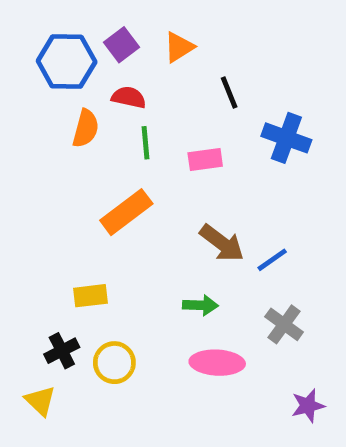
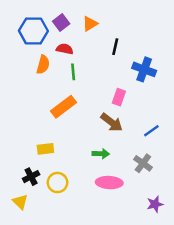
black line: (229, 93) -> (115, 47), turned 35
pink rectangle: (205, 159) -> (119, 97), moved, turned -63
blue line: (272, 260) -> (151, 131), moved

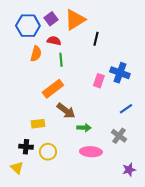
orange triangle: (90, 24) -> (75, 20), size x1.6
blue cross: (144, 69) -> (120, 73), moved
brown arrow: (112, 122) -> (66, 111), moved
black cross: (31, 177) -> (26, 147), turned 32

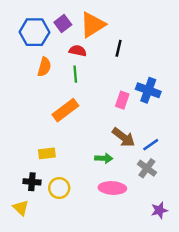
red semicircle: (54, 41) -> (78, 51), moved
blue line: (126, 109) -> (151, 145), moved
brown arrow: (66, 111) -> (123, 137), moved

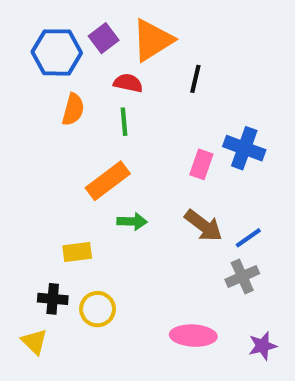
green arrow: (104, 158) -> (132, 221), moved
gray cross: (147, 168) -> (242, 276), turned 30
pink ellipse: (112, 188) -> (193, 336), moved

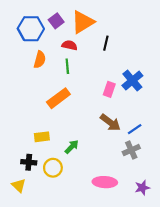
blue cross: (244, 148) -> (132, 81), turned 30
green arrow: (132, 221) -> (72, 147), moved, turned -48

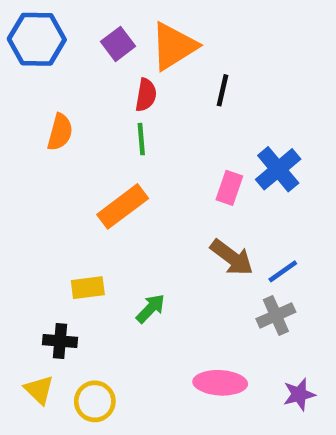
blue hexagon: (31, 29) -> (37, 39), moved
red semicircle: (69, 45) -> (146, 95), turned 88
orange semicircle: (40, 60) -> (60, 132), moved
yellow circle: (53, 168) -> (95, 401), moved

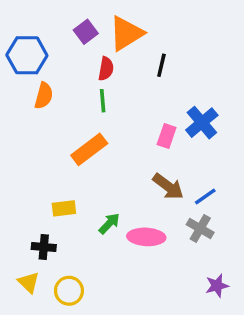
blue hexagon: (37, 39) -> (27, 55), moved
gray cross: (276, 315) -> (200, 228), turned -36
pink ellipse: (220, 383) -> (146, 237), moved

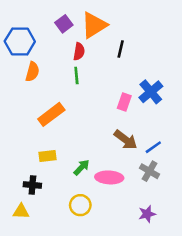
orange rectangle: (89, 149) -> (51, 114), moved
yellow triangle: (29, 282) -> (21, 211), turned -42
purple star: (217, 286) -> (147, 214), moved
yellow circle: (69, 291) -> (80, 205), moved

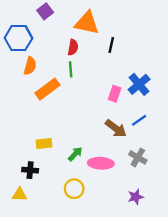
purple square: (64, 24) -> (45, 11), moved
orange triangle: (94, 25) -> (87, 23), turned 44
orange rectangle: (51, 114) -> (47, 89), moved
blue line: (153, 147) -> (139, 120), moved

